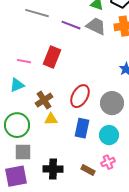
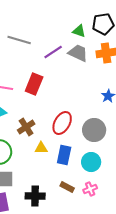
purple line: (71, 25) -> (53, 52), turned -54
yellow triangle: (51, 119) -> (41, 148), moved
brown rectangle: (88, 170) -> (67, 187), moved

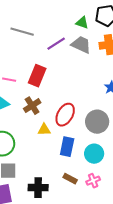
brown cross: (26, 127) -> (32, 106), moved
yellow triangle: (41, 148) -> (44, 130), moved

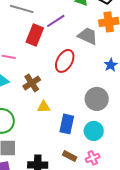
gray trapezoid: (81, 45) -> (88, 36), moved
red rectangle: (37, 76) -> (35, 35), moved
red ellipse: (65, 115) -> (65, 61), moved

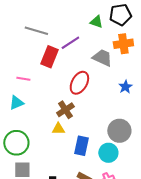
brown cross: (32, 83) -> (65, 110), moved
gray circle: (97, 99) -> (119, 131), moved

